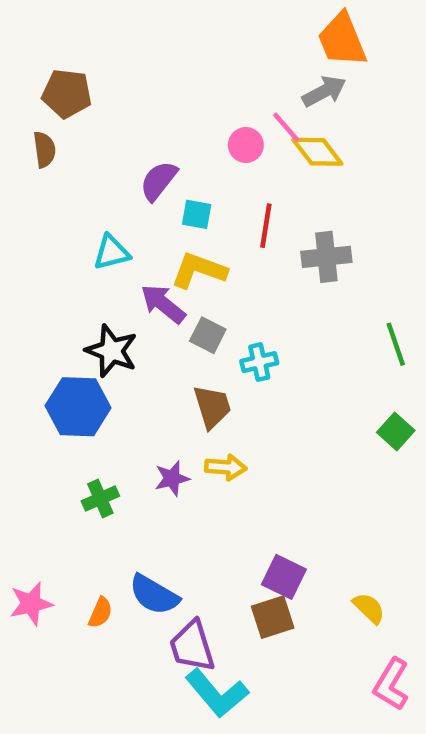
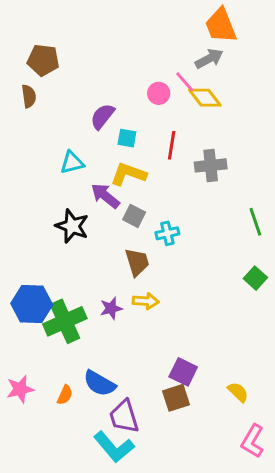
blue hexagon: (78, 407) -> (32, 304), moved
green cross: (100, 499) -> (65, 321), size x1.8
cyan L-shape: (217, 693) -> (114, 447), moved

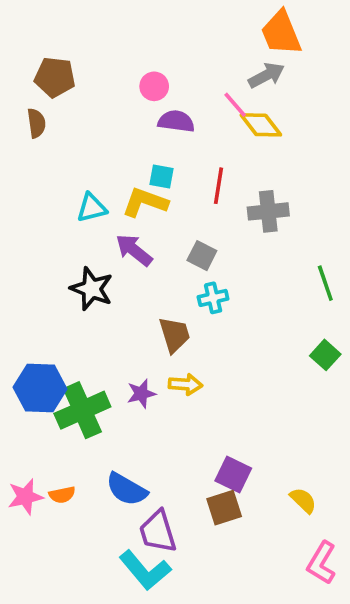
pink circle: (159, 93) -> (154, 86), moved
purple semicircle: (102, 116) -> (176, 121), moved, turned 60
yellow L-shape: (128, 174) -> (145, 202), moved
gray square: (134, 216) -> (202, 256), moved
orange semicircle: (65, 395) -> (62, 495), moved, turned 54

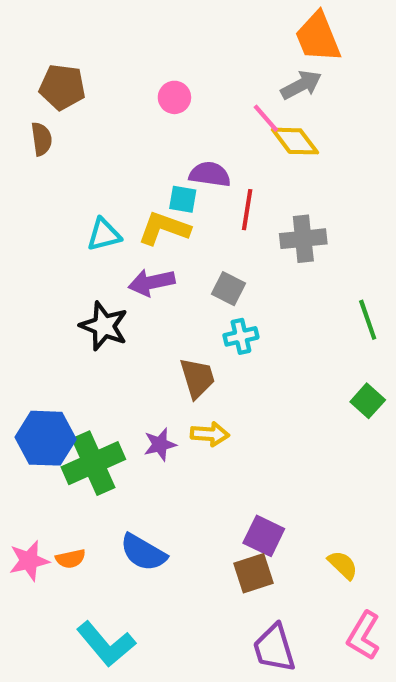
purple semicircle: (176, 121) -> (210, 174), moved
purple arrow: (134, 250) -> (152, 282), turned -51
purple trapezoid: (158, 532) -> (274, 648), moved
cyan L-shape: (145, 570) -> (106, 644), moved

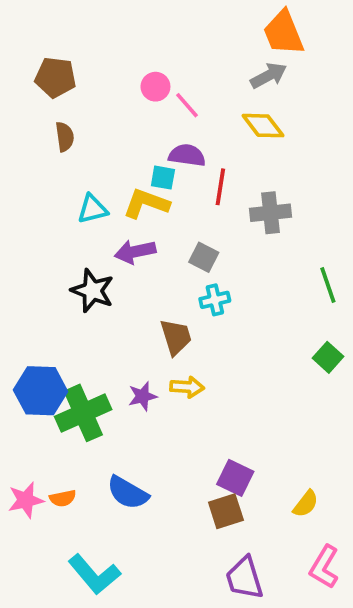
pink line: (266, 118) -> (187, 105), moved
brown semicircle: (41, 139) -> (65, 137), moved
yellow semicircle: (343, 565) -> (306, 504), turned 84

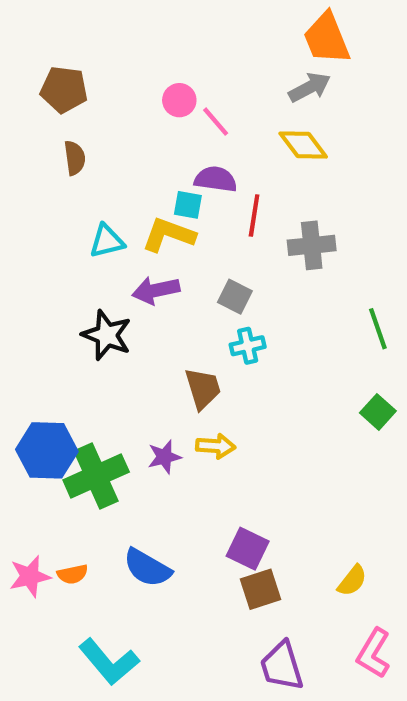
purple square: (235, 478) -> (248, 549), moved

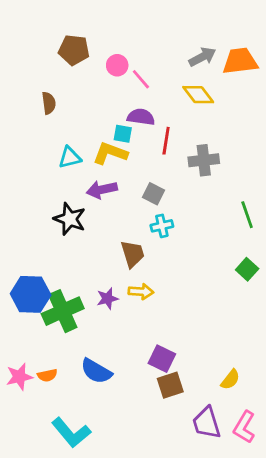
orange trapezoid: (327, 38) -> (240, 61), moved, turned 105
brown pentagon: (64, 90) -> (74, 50), moved
purple trapezoid: (282, 666) -> (207, 423), moved

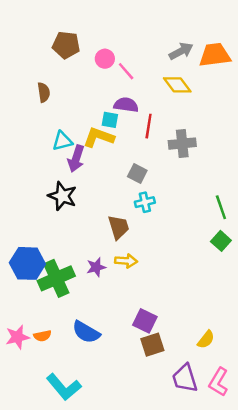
purple arrow: (102, 190) -> (76, 159), moved, turned -60
green line: (247, 215) -> (221, 207), moved

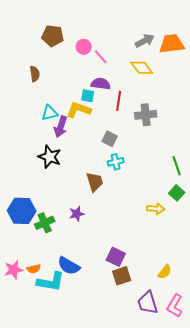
yellow arrow: (126, 261) -> (156, 209), moved
green cross: (56, 278) -> (45, 223), size x0.7
cyan L-shape: (64, 387) -> (51, 282), moved, turned -40

